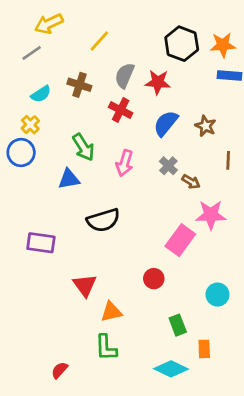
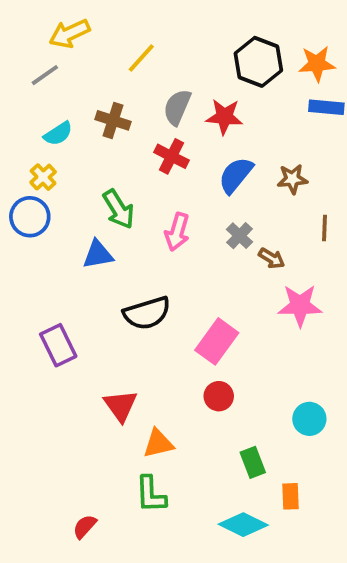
brown star: (206, 126) -> (292, 179), turned -30
pink rectangle: (180, 240) -> (217, 341), moved
purple rectangle: (41, 243) -> (58, 345), turned 56

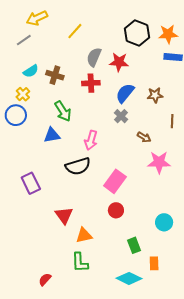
brown cross: (113, 120) -> (55, 75), moved
red cross: (171, 156) -> (91, 83), turned -30
pink arrow: (177, 232) -> (91, 140), moved
gray cross: (239, 236) -> (121, 116), moved

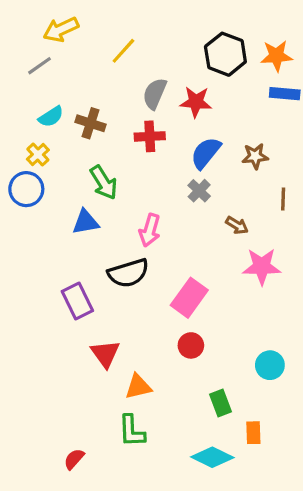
purple rectangle: (31, 183) -> (77, 301), moved

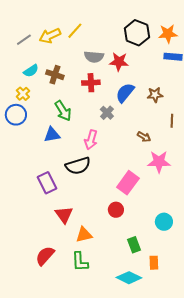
yellow arrow: (61, 29) -> (50, 36), moved
gray semicircle: (155, 94) -> (94, 57), turned -108
gray cross: (199, 191) -> (107, 113), moved
pink rectangle: (189, 298) -> (128, 183), moved
red semicircle: (74, 459) -> (45, 256), moved, size x1.5

